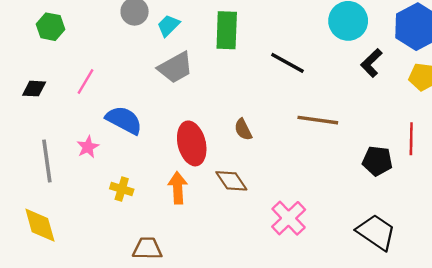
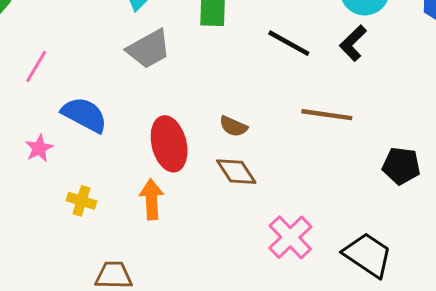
black L-shape: (371, 63) -> (353, 43), moved
brown semicircle: (243, 129) -> (233, 126), turned -40
brown diamond: (231, 181) -> (236, 172), moved
black trapezoid: (376, 232) -> (368, 255), moved

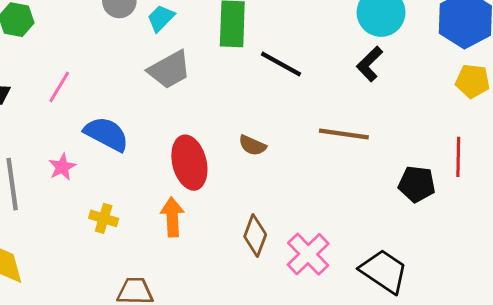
black line: (289, 43) -> (281, 64), moved
brown diamond: (236, 172) -> (255, 236), moved, turned 54

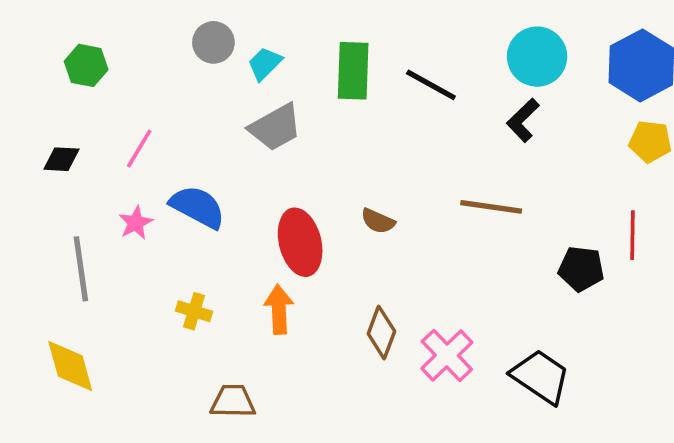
black line: (281, 64) -> (431, 85), moved
pink star: (62, 167) -> (136, 223), moved

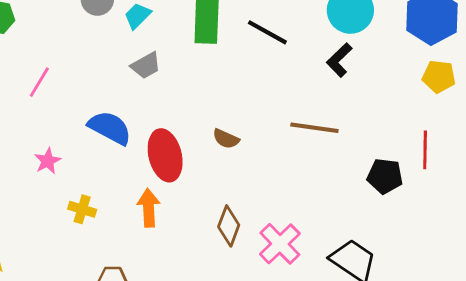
gray trapezoid: (275, 127) -> (146, 65), size x0.7
blue semicircle: (198, 207) -> (110, 128), moved
pink star: (136, 223) -> (48, 161), moved

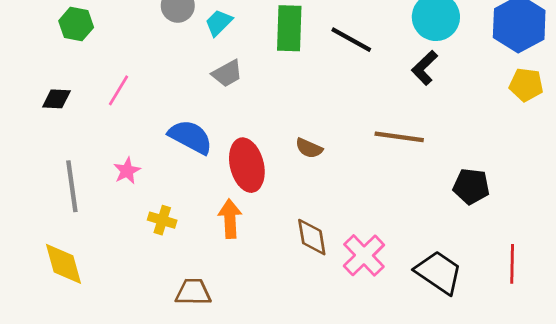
red line: (425, 150) -> (512, 264), moved
brown diamond: (229, 226) -> (312, 237), turned -30

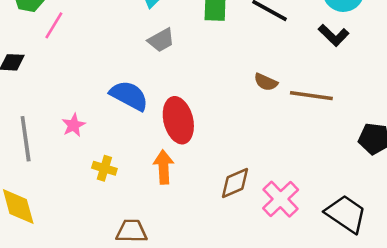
black L-shape: (425, 68) -> (334, 35), turned -92
pink line: (118, 90) -> (54, 25), moved
brown semicircle: (309, 148) -> (266, 82), moved
brown diamond: (312, 237) -> (235, 183), turned 76

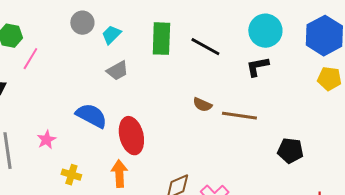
black L-shape: (334, 35) -> (257, 67), turned 125

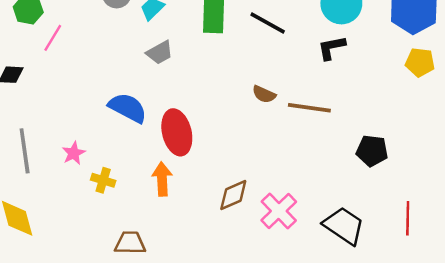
pink star: (46, 140) -> (74, 153), moved

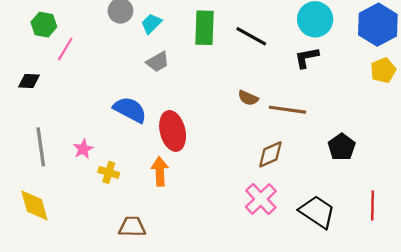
yellow pentagon: (420, 62) -> (383, 70), turned -30
black pentagon: (372, 151) -> (342, 147), turned 30
brown diamond: (233, 195) -> (270, 154), moved

